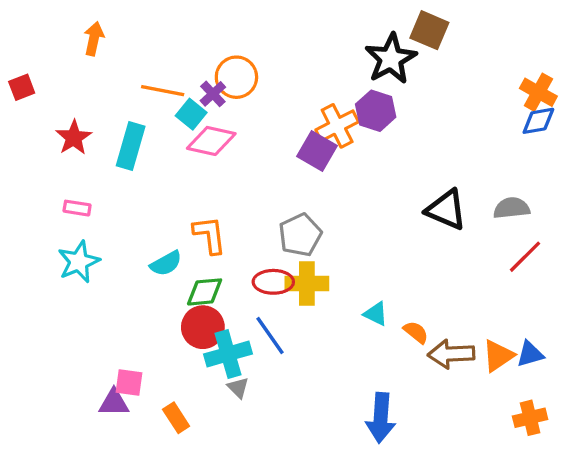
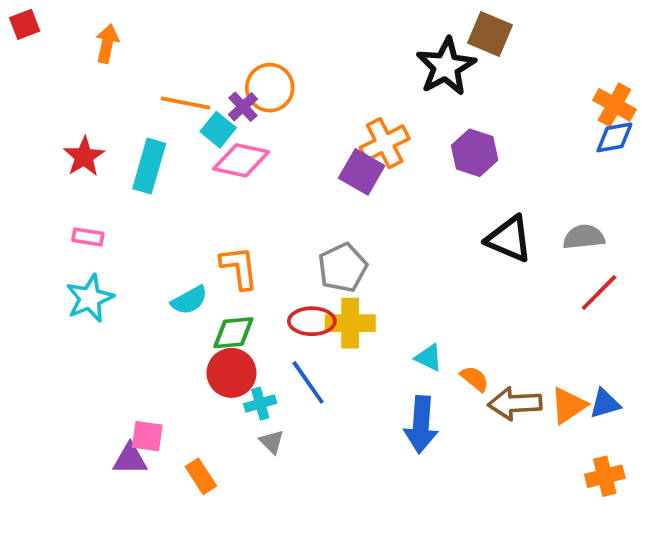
red square: (22, 87) -> (25, 24), moved
purple hexagon: (376, 111) -> (475, 153), moved
cyan cross: (228, 354) -> (260, 404), size x0.6
blue arrow: (381, 418) -> (421, 425), moved

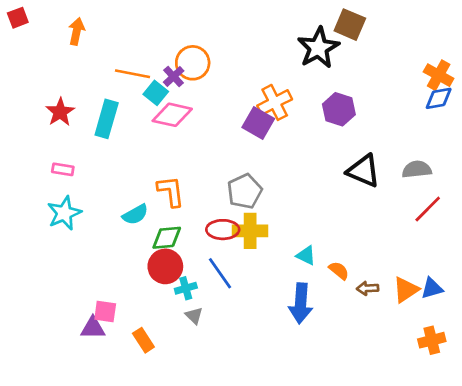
brown arrow: (515, 404) -> (368, 288), size x0.6

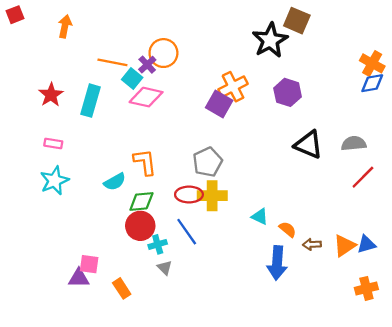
blue arrow: (301, 303) -> (277, 263), moved

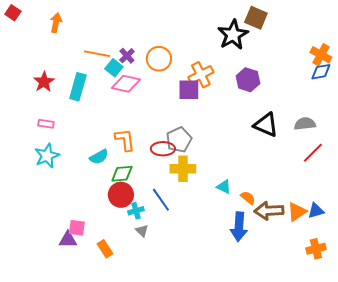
red square: (15, 15) -> (13, 13), turned -35
orange circle: (163, 53) -> (159, 59), moved
purple square: (219, 104) -> (189, 90), turned -30
red ellipse: (189, 195) -> (163, 149), moved
brown arrow: (312, 244) -> (269, 211), size x1.8

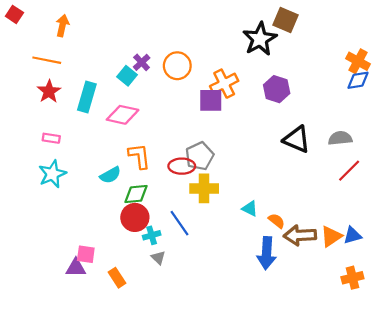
orange line: (97, 54) -> (47, 60), moved
pink diamond: (126, 84) -> (123, 115), moved

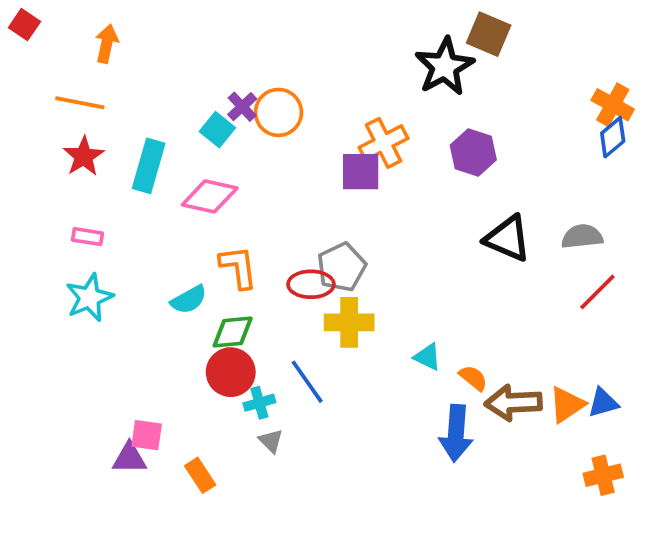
orange circle: (177, 66) -> (278, 112), moved
blue diamond: (358, 80) -> (613, 137), turned -30

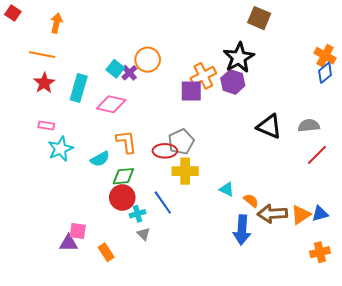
black star: (445, 67) -> (239, 58), moved
purple cross: (242, 107) -> (129, 73), moved
purple hexagon: (473, 152) -> (233, 82), moved
cyan star: (89, 298) -> (60, 149), moved

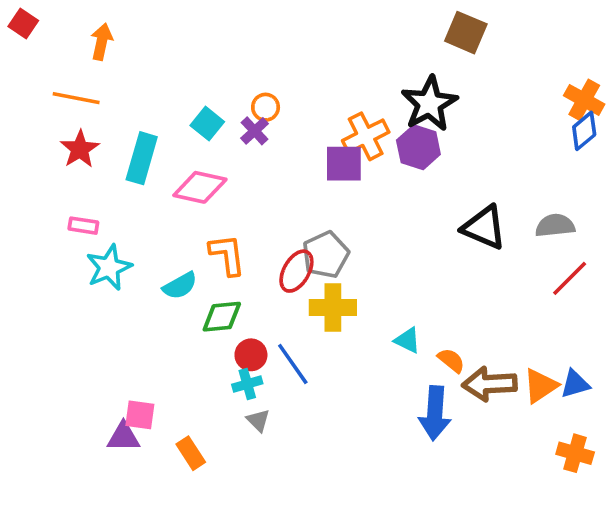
orange circle: (148, 60) -> (266, 107), size x0.6
purple cross: (129, 73) -> (255, 131), moved
red ellipse: (165, 151) -> (296, 271), turned -60
red circle: (122, 197) -> (251, 355), moved, size x0.7
orange cross: (320, 252) -> (575, 453), turned 30

